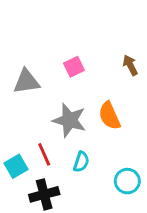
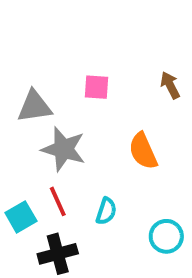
pink square: (74, 67) -> (97, 87), turned 30
gray star: (69, 120) -> (64, 149), moved

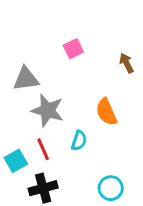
pink square: (97, 87) -> (73, 49), moved, turned -30
cyan semicircle: (106, 211) -> (79, 141), moved
cyan circle: (166, 236) -> (111, 188), moved

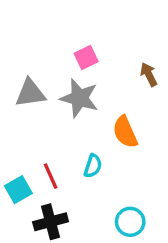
gray star: (47, 111) -> (79, 98), moved

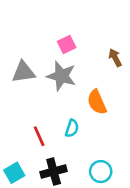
cyan square: (18, 190) -> (14, 173), moved
black cross: (51, 222) -> (54, 172), moved

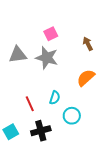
orange semicircle: (97, 102) -> (86, 78), moved, turned 72
cyan circle: (101, 172) -> (72, 116), moved

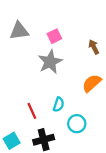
gray triangle: (18, 55) -> (19, 31), moved
gray star: (47, 58) -> (50, 62), turned 30

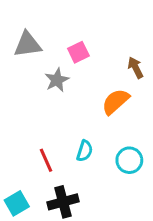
gray star: (50, 62) -> (57, 80), moved, size x0.7
orange semicircle: (92, 83) -> (115, 102), moved
cyan circle: (77, 124) -> (129, 160), moved

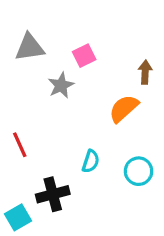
brown arrow: (136, 68) -> (145, 72), turned 30
red line: (46, 160) -> (20, 145), moved
black cross: (63, 202) -> (53, 194), moved

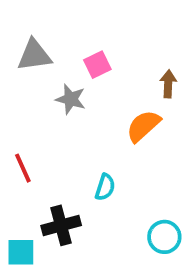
gray star: (61, 85) -> (71, 99), turned -30
cyan circle: (139, 171) -> (164, 237), moved
cyan square: (18, 217) -> (21, 252), turned 30

